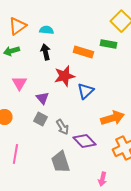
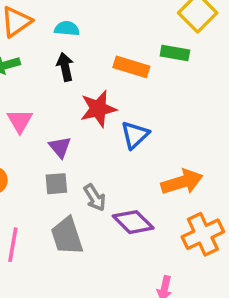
gray square: (40, 119) -> (56, 184), turned -32
gray trapezoid: (60, 162) -> (67, 236), moved

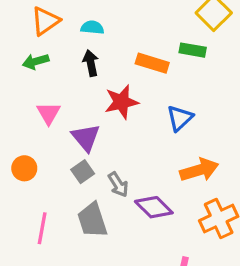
blue triangle: (135, 135) -> (180, 118), moved
purple triangle: (60, 147) -> (86, 138), size x1.4
gray square: (56, 184) -> (83, 172), turned -30

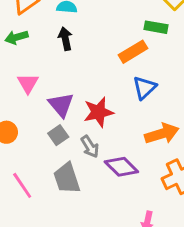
orange rectangle: (152, 63) -> (133, 52), moved, turned -48
red star: (121, 102) -> (98, 112), moved
pink line: (42, 228) -> (22, 185), turned -44

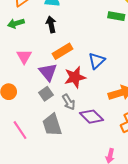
orange rectangle: (133, 52) -> (62, 51), moved
blue triangle: (144, 88) -> (97, 61), moved

